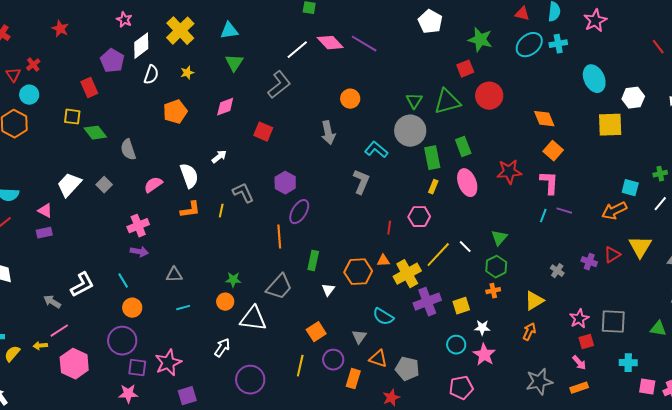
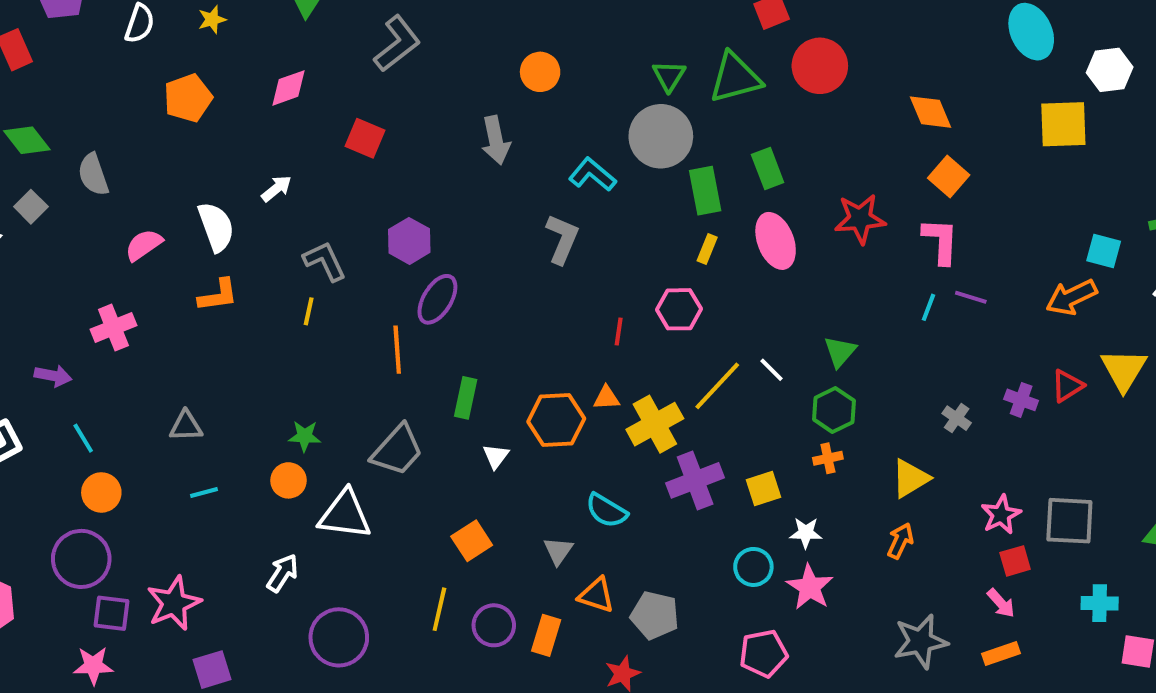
gray square: (104, 185) -> (31, 207), moved
yellow line: (221, 211) -> (309, 311), moved
purple arrow: (139, 252) -> (53, 376), moved
purple circle: (333, 360) -> (494, 625), moved

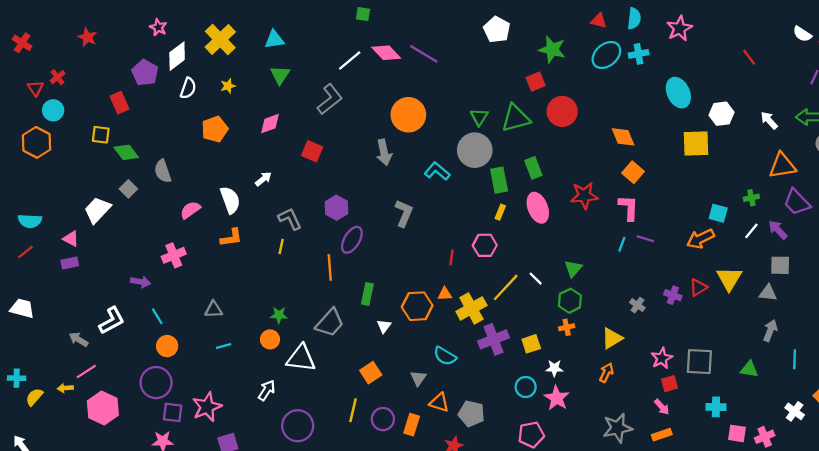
orange circle: (540, 72) -> (408, 115), size x1.6
gray L-shape: (562, 239) -> (404, 213), moved

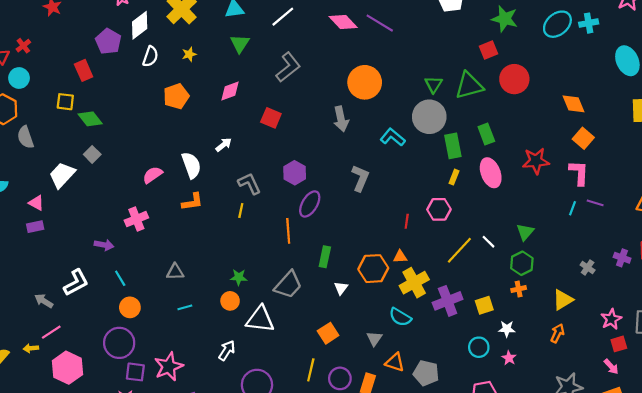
white line: (350, 61) -> (283, 17), moved
gray semicircle: (163, 171) -> (25, 137), moved
yellow cross: (471, 308) -> (414, 283), moved
pink star: (557, 398) -> (509, 358), size x0.6

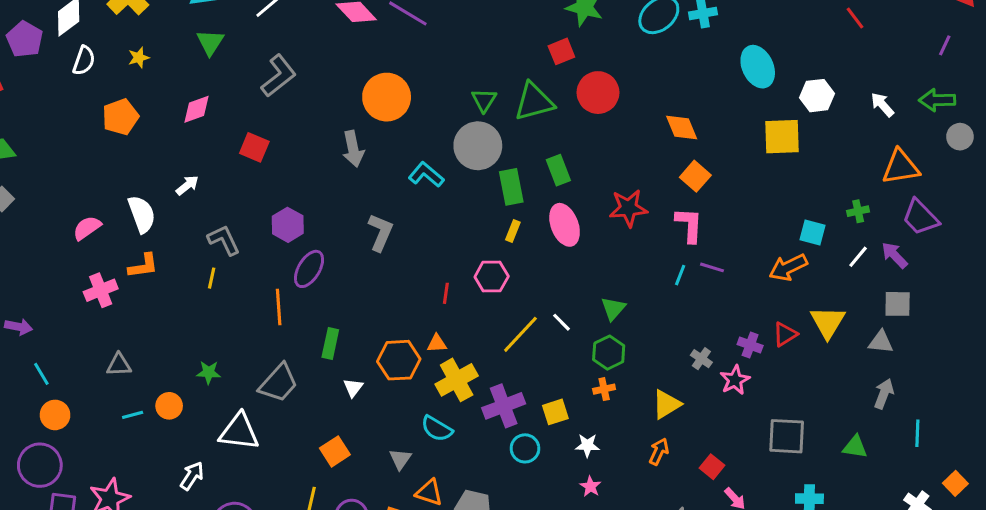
pink cross: (136, 219) -> (101, 290), moved
orange circle: (230, 301) -> (169, 406), moved
pink star: (611, 319) -> (735, 380), moved
red square: (619, 344) -> (712, 467), moved, turned -35
cyan circle: (479, 347) -> (525, 448), moved

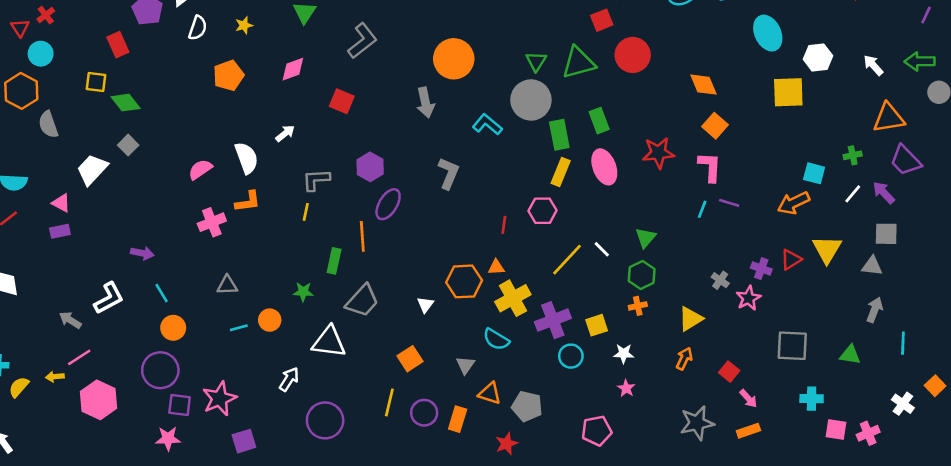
yellow rectangle: (513, 231) -> (561, 172), size x1.5
gray L-shape: (224, 240) -> (316, 180), turned -68
green rectangle: (330, 343) -> (334, 261), moved

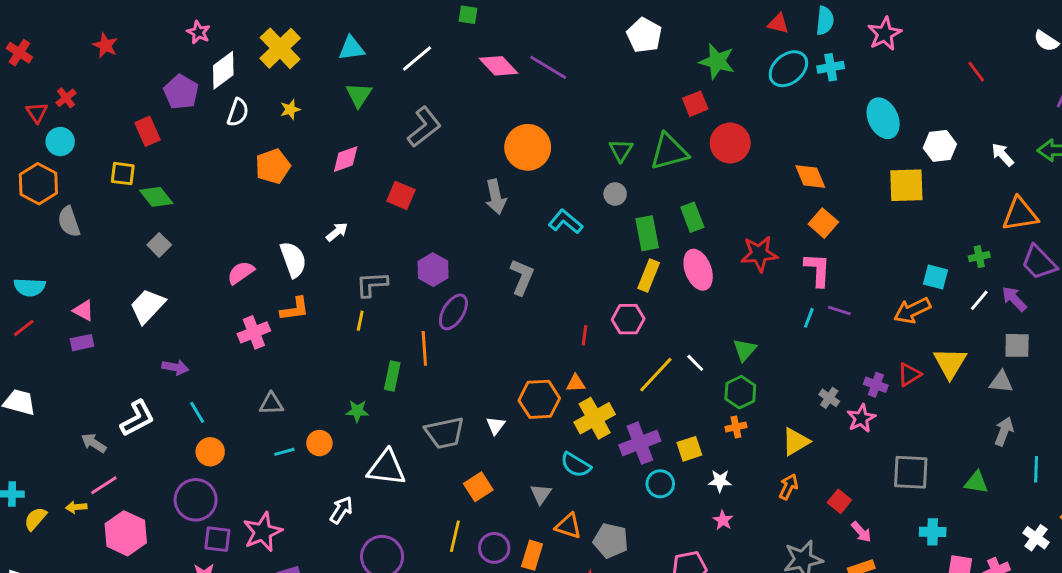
gray circle: (531, 100) -> (615, 194), size x0.5
white trapezoid: (92, 169) -> (148, 306), moved
gray trapezoid: (362, 301) -> (445, 433), moved, turned 36

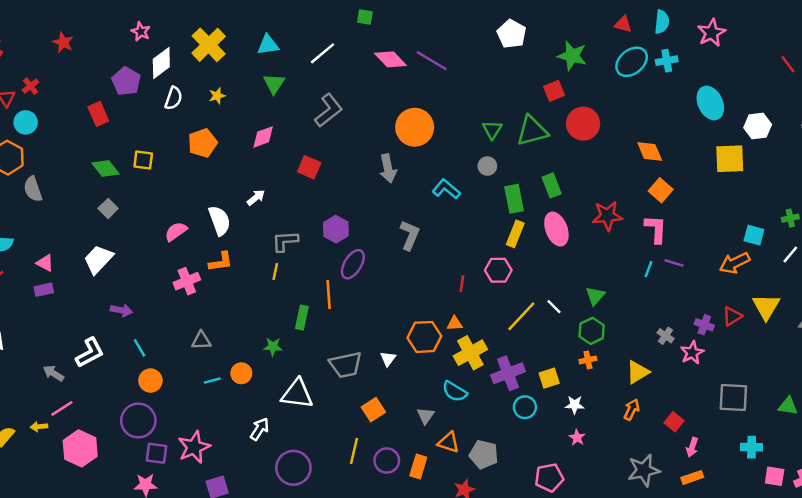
yellow square: (123, 174) -> (143, 160), moved
pink arrow: (861, 532) -> (692, 447), turned 60

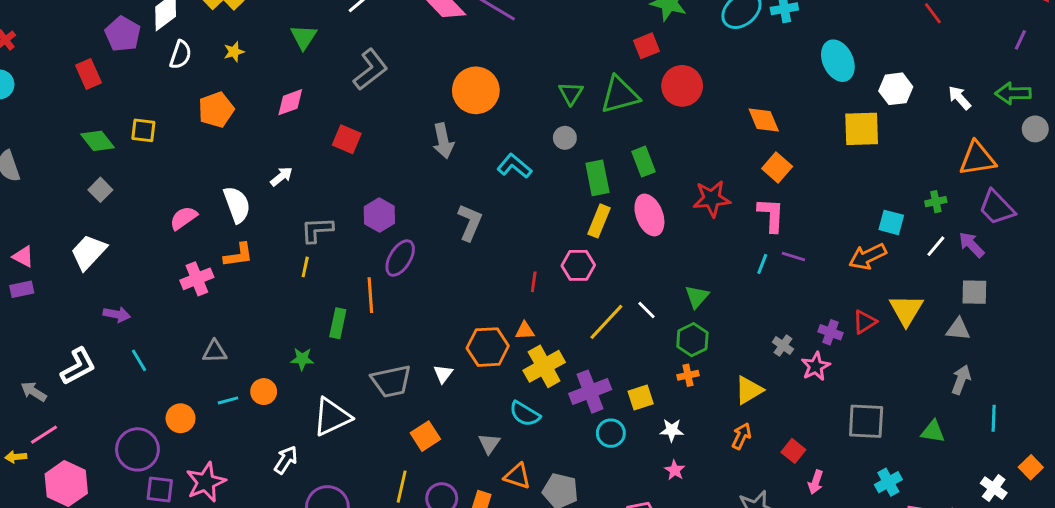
orange circle: (150, 381) -> (181, 418), moved
white triangle: (297, 394) -> (332, 417), turned -32
cyan cross: (752, 447) -> (888, 482), turned -30

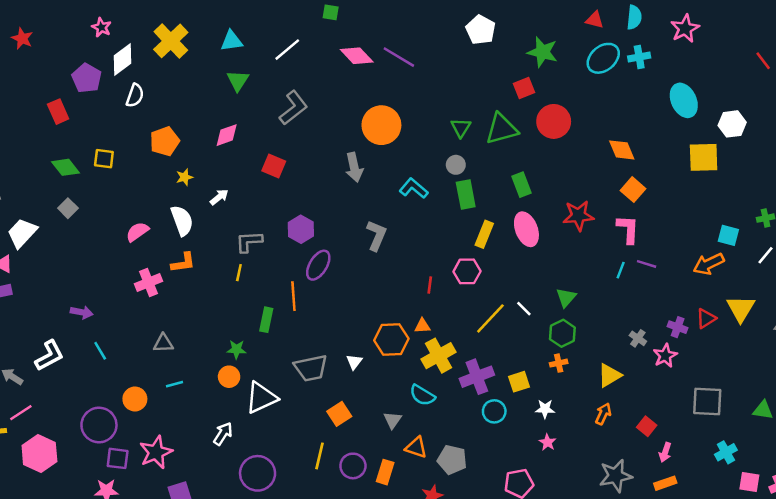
yellow star: (234, 52) -> (184, 177), moved
green rectangle: (597, 178) -> (466, 195), moved
white trapezoid: (89, 252) -> (22, 233), moved
orange circle: (264, 392) -> (229, 377), moved

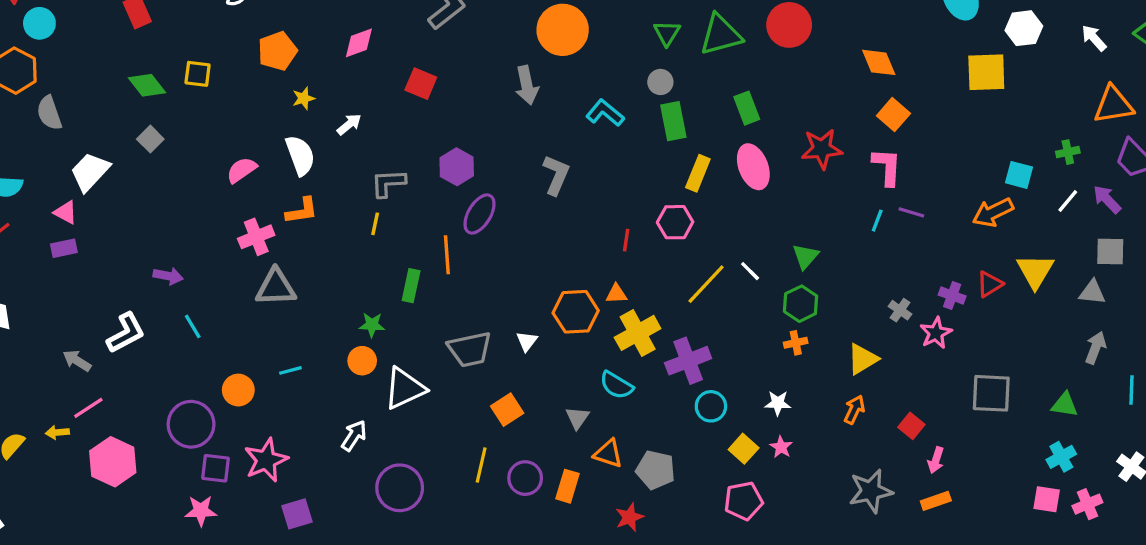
gray triangle: (163, 343) -> (276, 287), moved, size x1.5
yellow square: (519, 382) -> (744, 449), moved, turned -30
cyan cross: (726, 452) -> (1061, 457), moved

